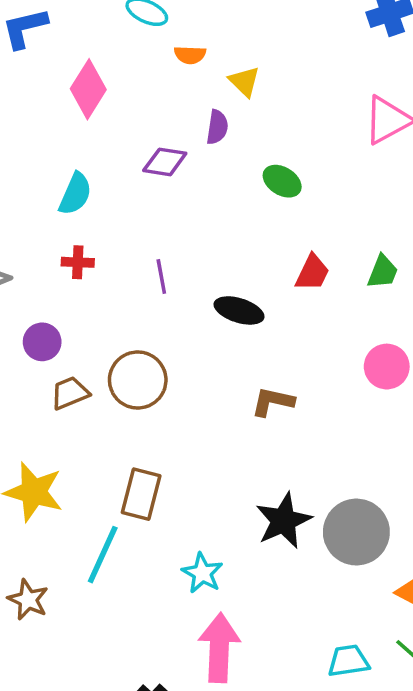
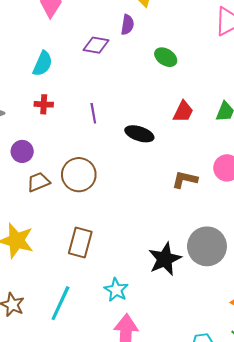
brown L-shape: (273, 402) -> (185, 180), moved
gray circle: (356, 532) -> (207, 246), moved
cyan line: (103, 555) -> (60, 303), moved

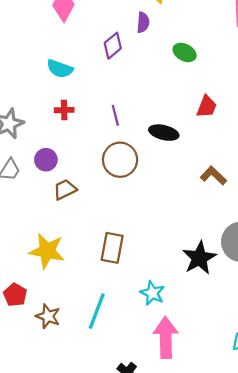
purple diamond: (96, 45) -> (113, 46), turned -45
cyan semicircle: (43, 64) -> (60, 69), turned 90
brown circle: (79, 175) -> (120, 160), moved
brown L-shape: (185, 180) -> (213, 176), turned 35

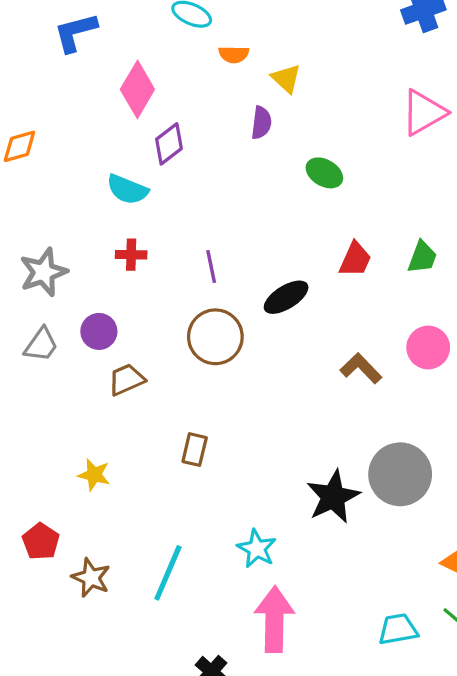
purple diamond: (113, 46) -> (169, 144), moved
black ellipse: (164, 133) -> (286, 297), turned -48
brown rectangle: (112, 248) -> (195, 450), moved, size x0.7
yellow star: (47, 251) -> (94, 475), size x0.6

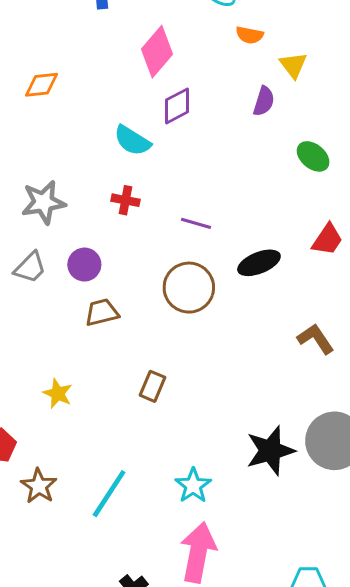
purple line: (211, 266) -> (196, 223), turned -72

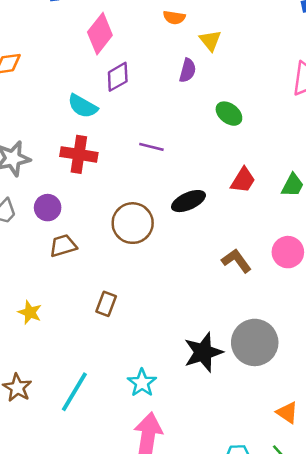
red cross: (125, 200) -> (79, 154), size x1.6
purple line: (196, 223) -> (151, 147), moved

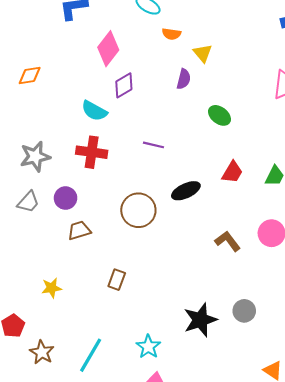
yellow star: (30, 312) -> (52, 288), turned -30
gray circle: (255, 342) -> (244, 311), size x0.6

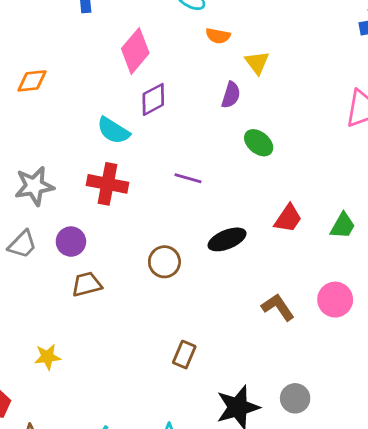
green ellipse: (220, 115) -> (259, 143), moved
brown circle: (138, 210) -> (164, 262), size x0.7
brown rectangle: (117, 280) -> (184, 355), moved

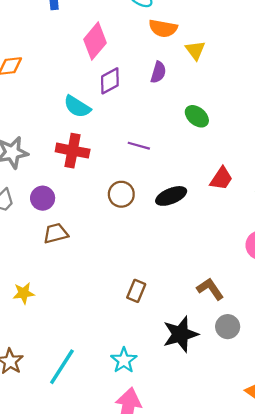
orange semicircle: (218, 36) -> (163, 28), size x1.4
purple semicircle: (231, 95) -> (158, 72), moved
brown circle: (164, 262) -> (121, 194), moved
brown L-shape: (278, 307) -> (210, 289), moved

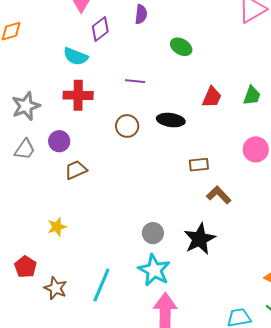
black ellipse: (171, 196) -> (171, 120), turned 40
brown rectangle: (136, 291) -> (199, 165), moved, turned 72
gray circle: (228, 327) -> (153, 233), moved
cyan star: (124, 360) -> (154, 270), size x1.4

